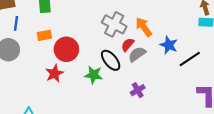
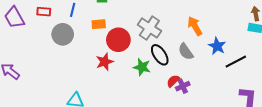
gray cross: (114, 24) -> (149, 28), moved
red semicircle: (128, 45) -> (173, 81), moved
gray semicircle: (137, 54) -> (186, 52), turned -96

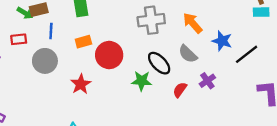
gray cross: (149, 28) -> (151, 20), moved, turned -30
red star: (105, 62) -> (81, 84), moved
purple cross: (183, 86) -> (207, 81), moved

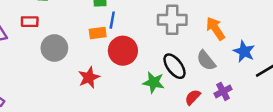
blue line: (51, 31) -> (112, 20), moved

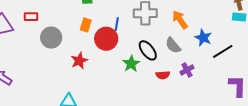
blue line: (112, 20) -> (117, 24), moved
orange rectangle: (98, 33) -> (86, 25), turned -64
green star: (154, 82) -> (131, 64), turned 30
red semicircle: (193, 97) -> (163, 75), turned -136

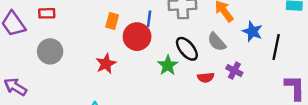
gray circle: (51, 38) -> (50, 51), moved
black line: (223, 51) -> (276, 47), turned -45
purple cross: (187, 70) -> (234, 71), turned -32

